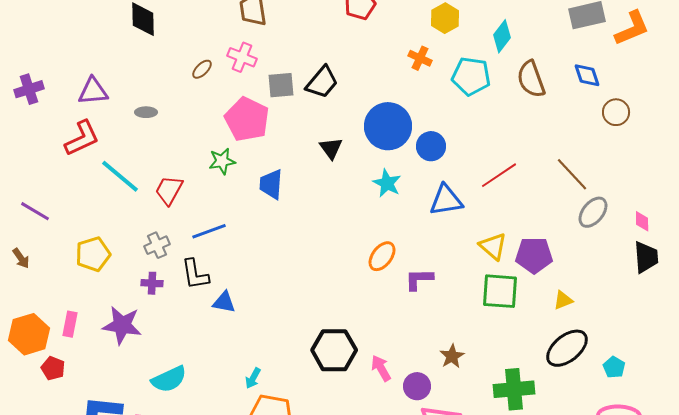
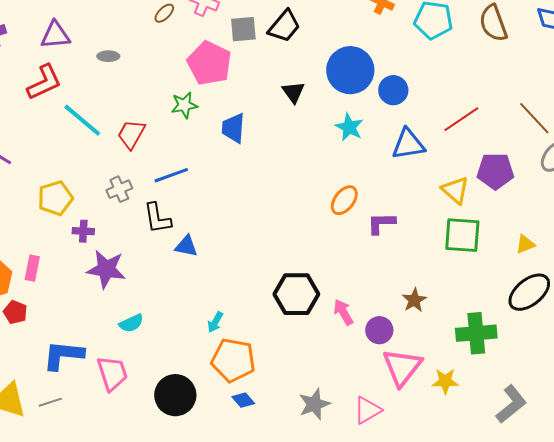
purple pentagon: (534, 255) -> (495, 171), moved
purple cross: (152, 283) -> (83, 231), moved
purple star: (122, 325) -> (106, 269), moved
cyan semicircle: (169, 379) -> (131, 323), size x0.7

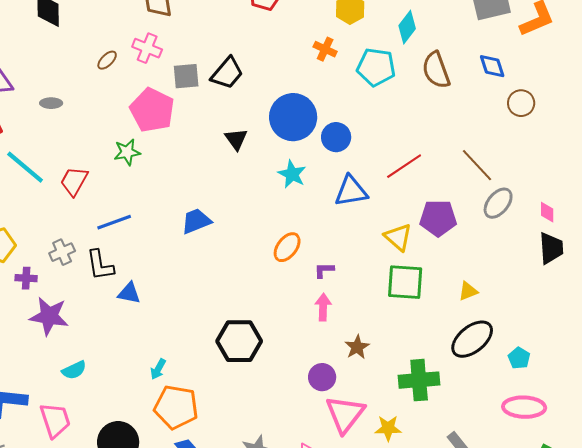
blue trapezoid: (233, 128) -> (196, 221), moved, turned 64
gray cross: (119, 189) -> (62, 252), moved
purple L-shape: (381, 223) -> (324, 270), size x0.7
pink arrow: (343, 312) -> (323, 307), moved, turned 32

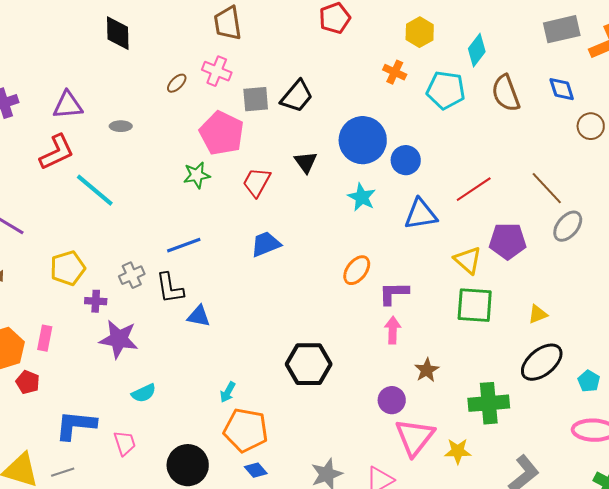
red trapezoid: (74, 181) -> (257, 182), moved
purple L-shape: (324, 270) -> (394, 293), size x1.5
pink trapezoid: (55, 420) -> (125, 443), size x0.7

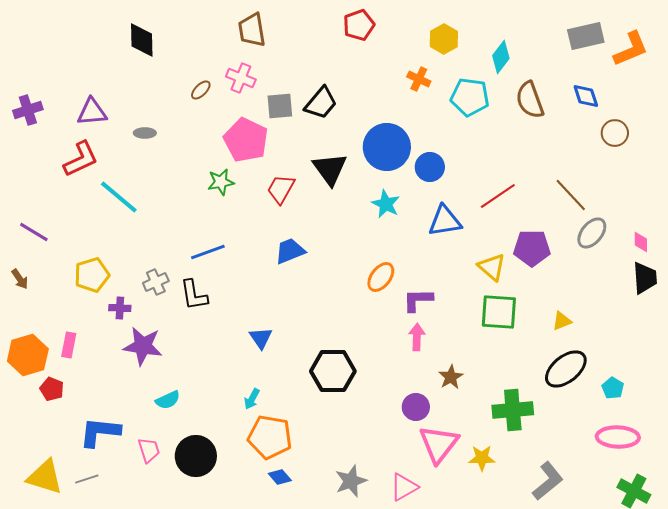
black triangle: (306, 162) -> (330, 169), size x1.5
blue triangle: (199, 316) -> (261, 338), moved, turned 45
black circle: (188, 465) -> (196, 456), moved

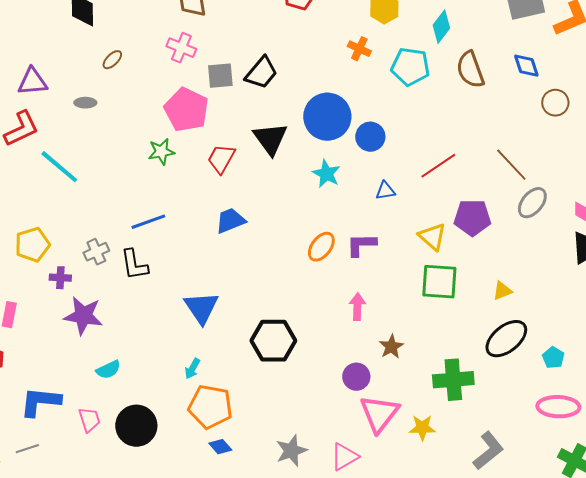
brown ellipse: (201, 90) -> (112, 60), moved
blue triangle: (445, 221) -> (385, 191), size x0.6
purple L-shape: (418, 300) -> (361, 245), moved
blue triangle: (261, 338) -> (201, 308), size x1.5

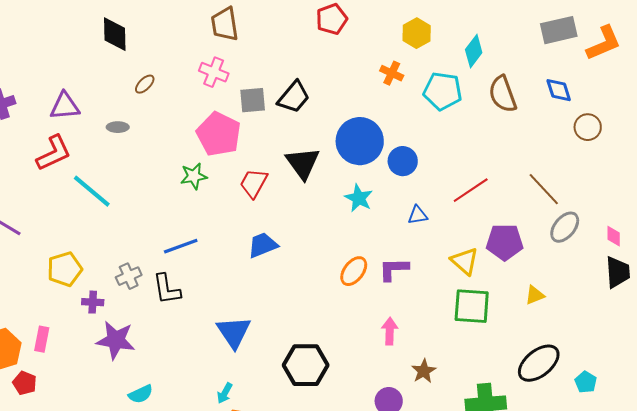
yellow triangle: (502, 291) -> (535, 295), moved

